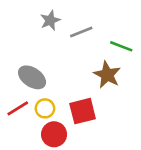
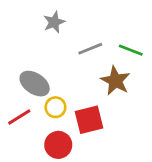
gray line: (81, 32) -> (90, 49), moved
yellow circle: (45, 108) -> (55, 107), moved

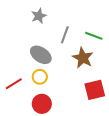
gray line: (90, 49) -> (65, 35), turned -48
gray ellipse: (35, 84) -> (41, 55), moved
red square: (89, 120) -> (95, 90), moved

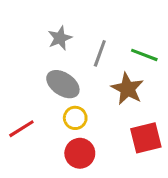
gray star: (39, 16) -> (60, 38), moved
yellow circle: (40, 77) -> (75, 118), moved
red circle: (42, 104) -> (80, 153), moved

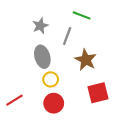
green line: (144, 55) -> (82, 15), moved
gray ellipse: (63, 84) -> (42, 57), turned 40
red line: (21, 129) -> (14, 100), moved

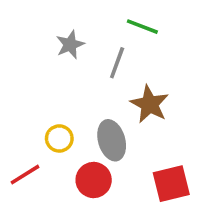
gray ellipse: (42, 57) -> (112, 140), moved
yellow circle: (51, 79) -> (59, 138), moved
red square: (98, 93) -> (171, 184), moved

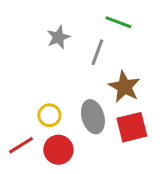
red circle: (94, 180) -> (58, 150), moved
red square: (171, 184) -> (132, 127), moved

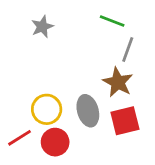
gray star: (58, 37) -> (42, 27), moved
gray line: (97, 52) -> (128, 49), moved
yellow circle: (49, 115) -> (47, 109), size x1.4

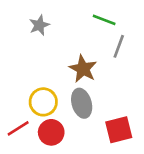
brown star: (118, 82) -> (83, 69), moved
red square: (125, 121) -> (119, 130), moved

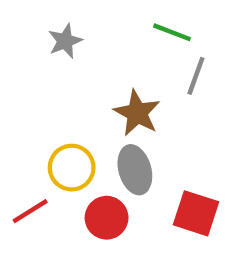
red square: (119, 130) -> (196, 213), turned 32
red circle: (51, 132) -> (107, 218), moved

